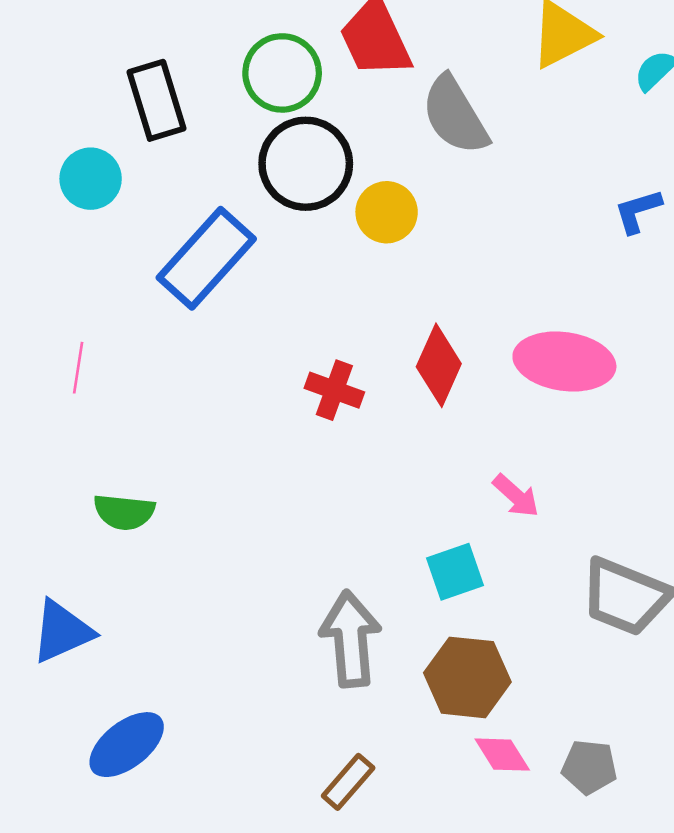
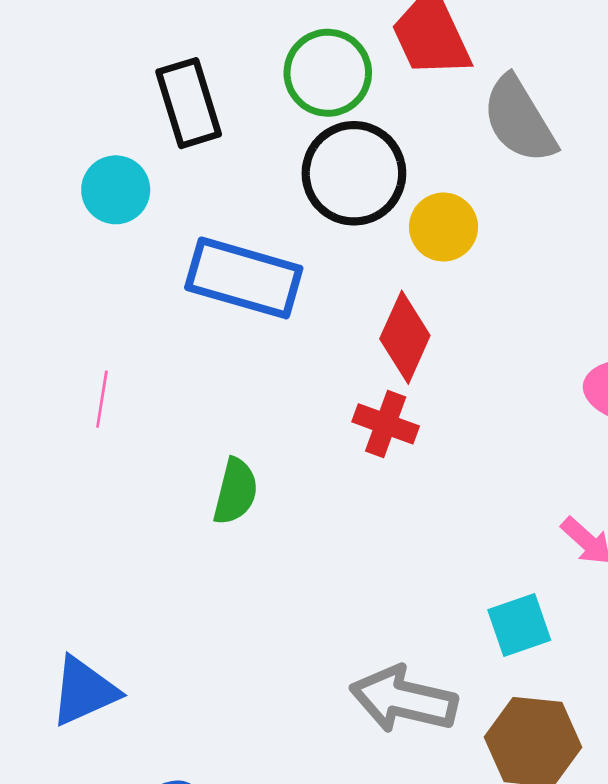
blue rectangle: (206, 258) -> (244, 278), turned 64
red diamond: (439, 365) -> (405, 337), moved
green semicircle: (124, 512) -> (235, 491), moved, turned -82
gray arrow: (351, 639) -> (404, 699), turned -72

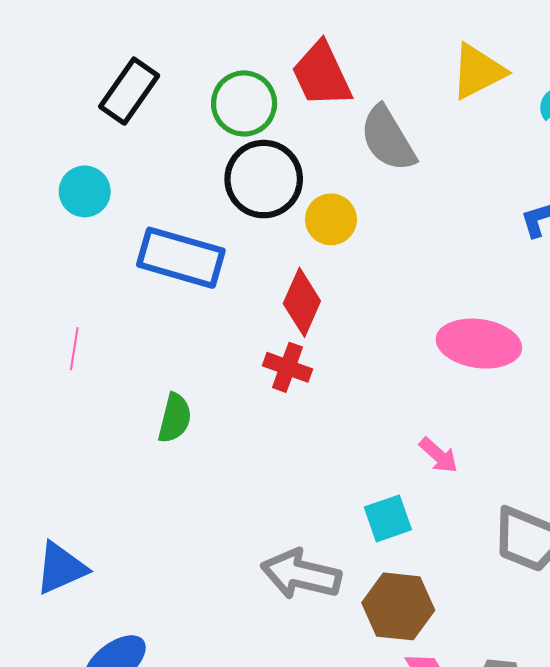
black rectangle: (189, 103) -> (129, 91), moved, turned 52

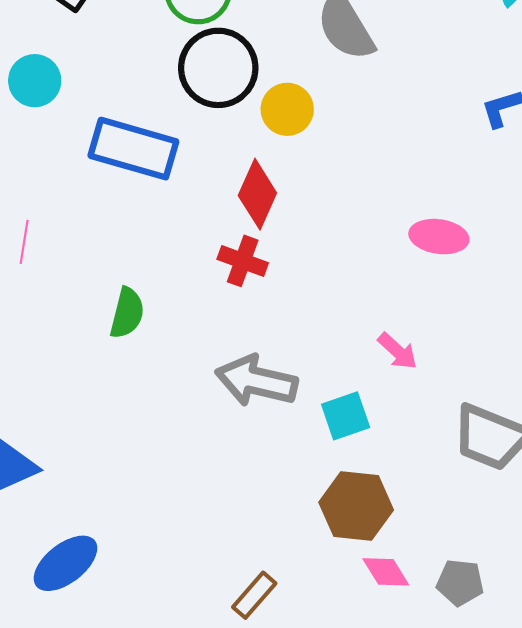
pink ellipse: (479, 344) -> (439, 237), size x0.7
gray arrow: (301, 574) -> (256, 381), moved

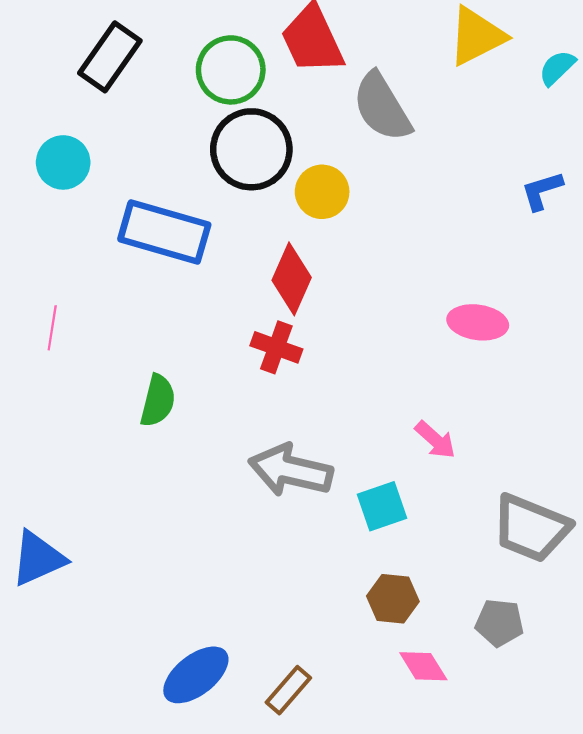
brown hexagon: (356, 506) -> (393, 599), size x0.7
blue ellipse: (65, 563) -> (196, 675), moved
gray pentagon: (460, 582) -> (499, 623), moved

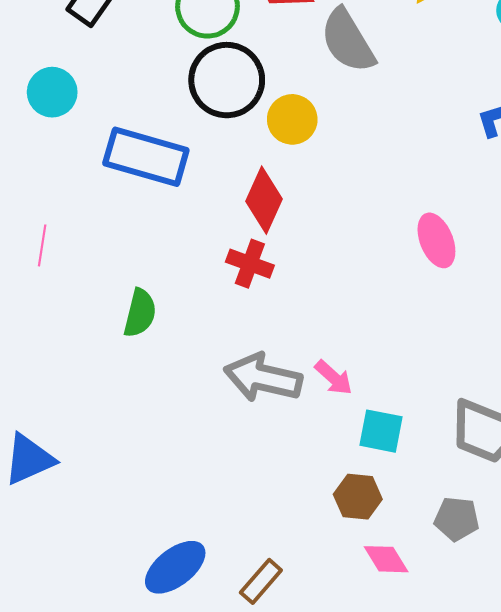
pink ellipse: (478, 322) -> (436, 240), turned 60
pink arrow: (435, 440) -> (334, 378), moved
cyan square: (382, 506) -> (381, 431), moved, turned 30

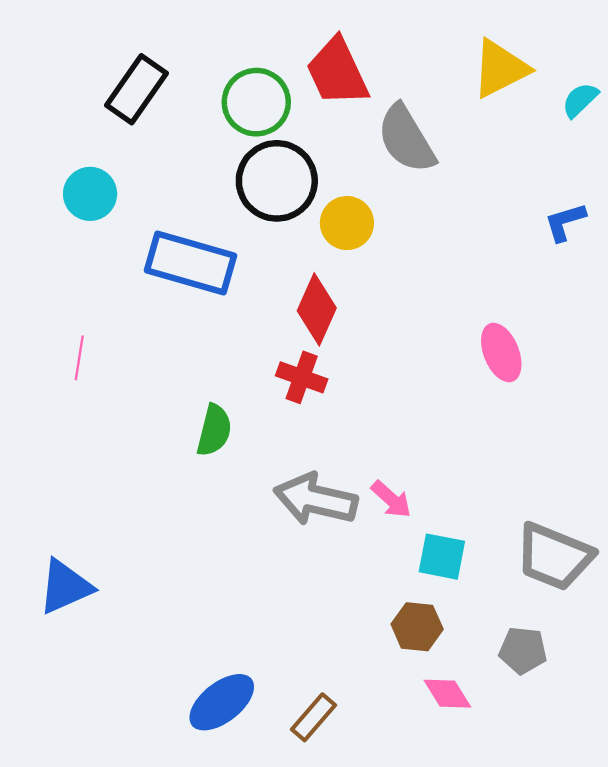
green semicircle: (140, 313) -> (214, 430), moved

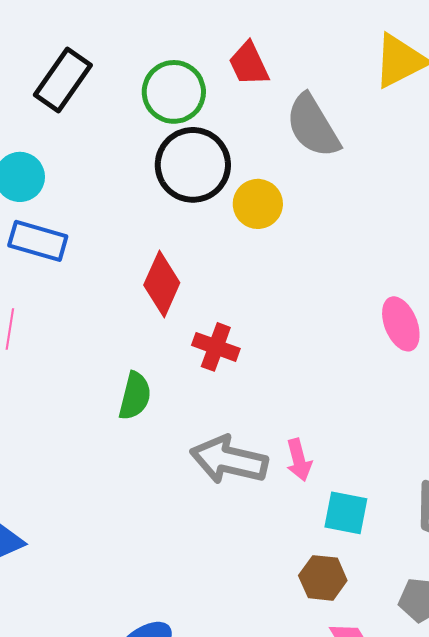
red trapezoid: (337, 72) -> (249, 64), size x0.7
blue rectangle: (190, 263) -> (38, 241), moved, size x0.7
red diamond: (317, 309) -> (162, 284), moved
pink arrow: (391, 499) -> (299, 460), turned 33

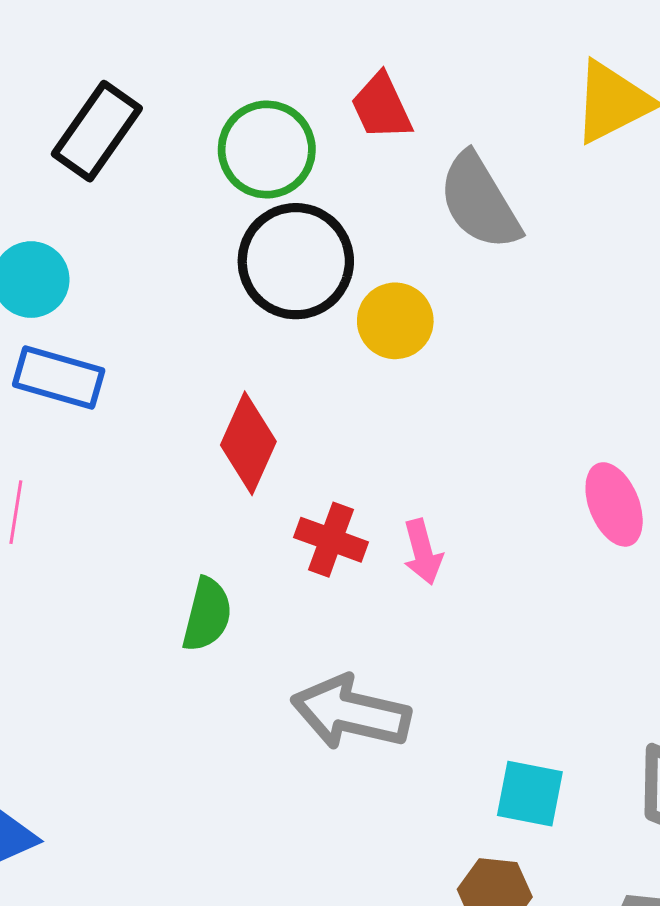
pink arrow: (299, 460) -> (423, 552), moved

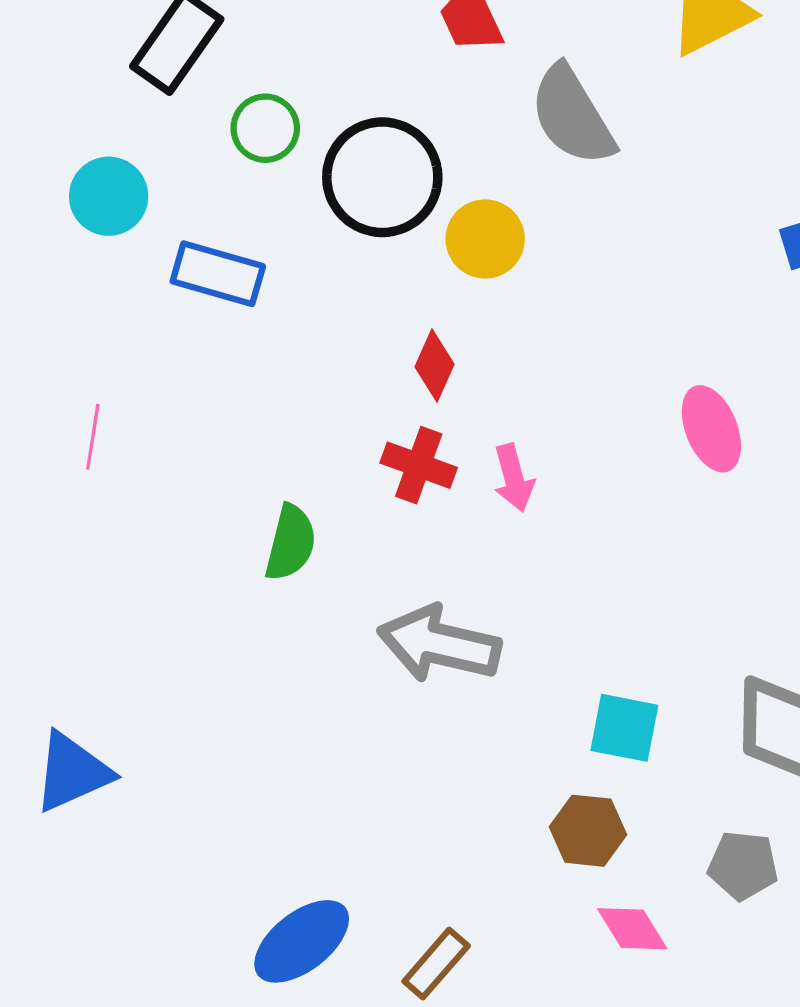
green circle: (267, 149) -> (265, 128), moved, size x0.7
blue rectangle: (59, 377) -> (218, 274), moved
red diamond: (248, 443) -> (435, 366), moved, size x0.7

